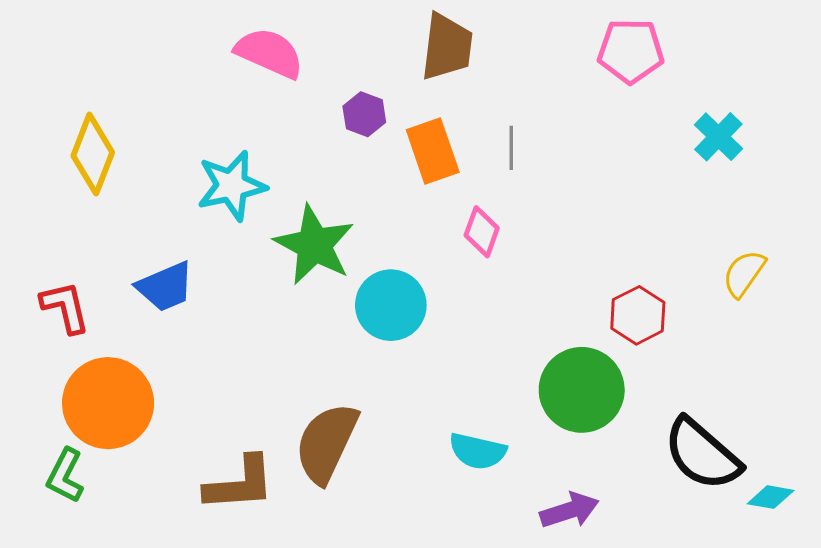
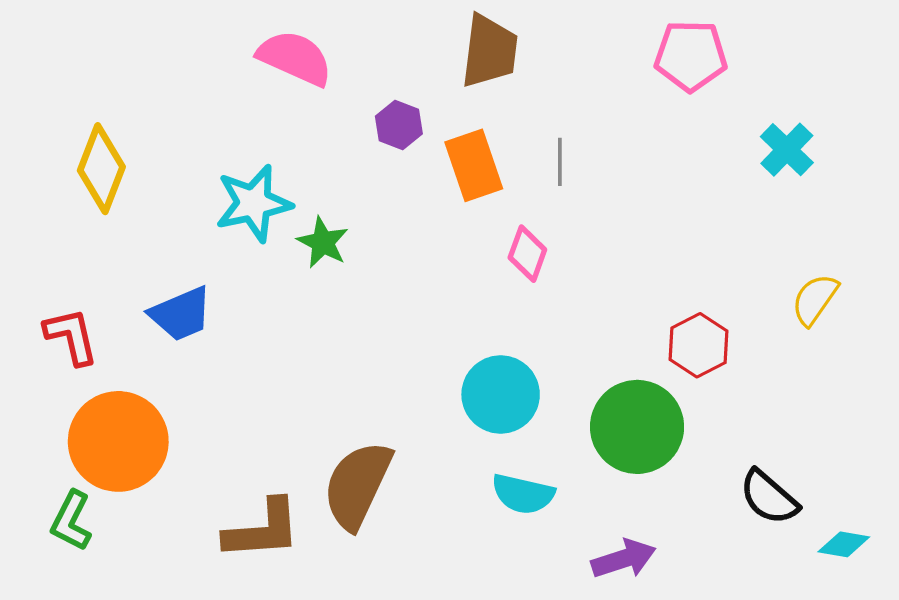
green star: (314, 245) -> (323, 242), moved, size x0.6
cyan circle: (391, 305) -> (501, 394), moved
black semicircle: (702, 454) -> (769, 497), size x0.7

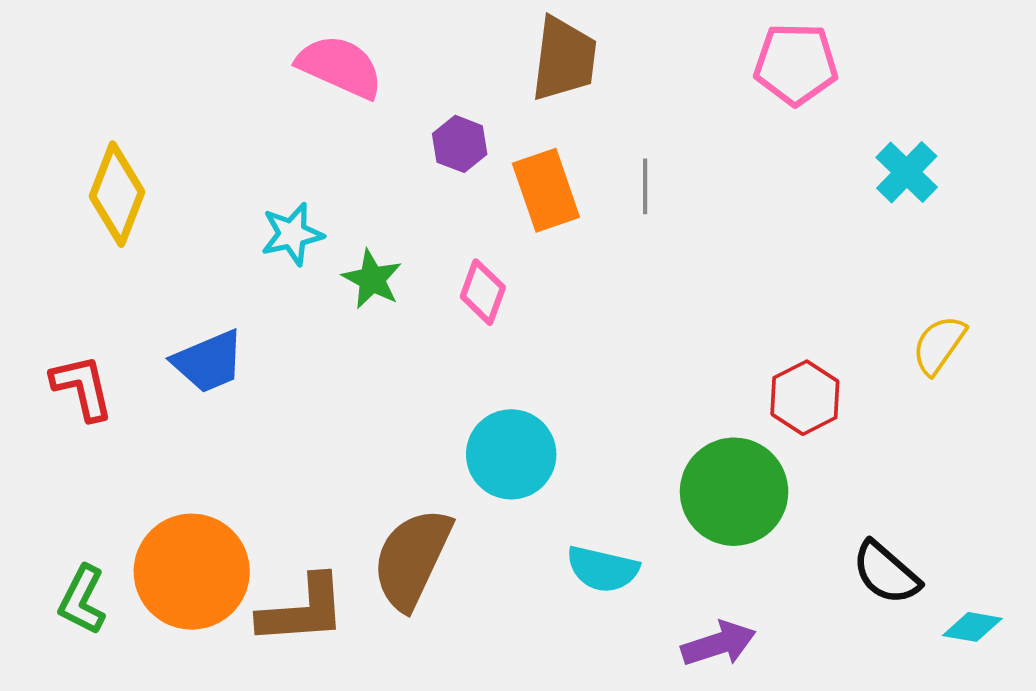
cyan star: (253, 203) -> (292, 234), size x0.7
pink diamond: (527, 254) -> (483, 292), moved
cyan circle: (501, 394) -> (511, 454), moved
orange circle: (118, 441) -> (192, 572), moved

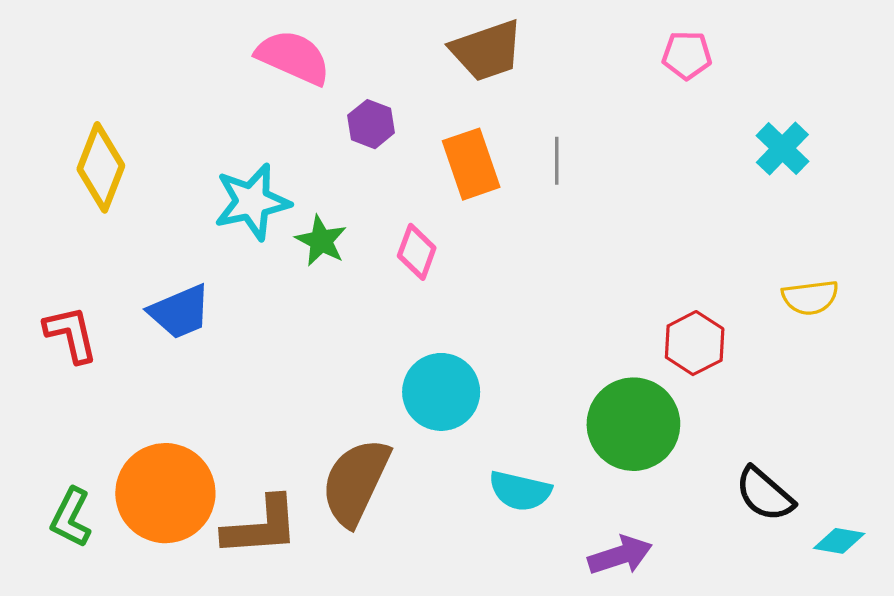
brown trapezoid: (564, 59) -> (487, 51), turned 64
pink pentagon: (796, 64) -> (687, 55), size x0.7
purple hexagon: (460, 144) -> (371, 124), moved
cyan star: (292, 234) -> (252, 202), size x1.4
yellow semicircle: (939, 345) -> (810, 297), turned -132

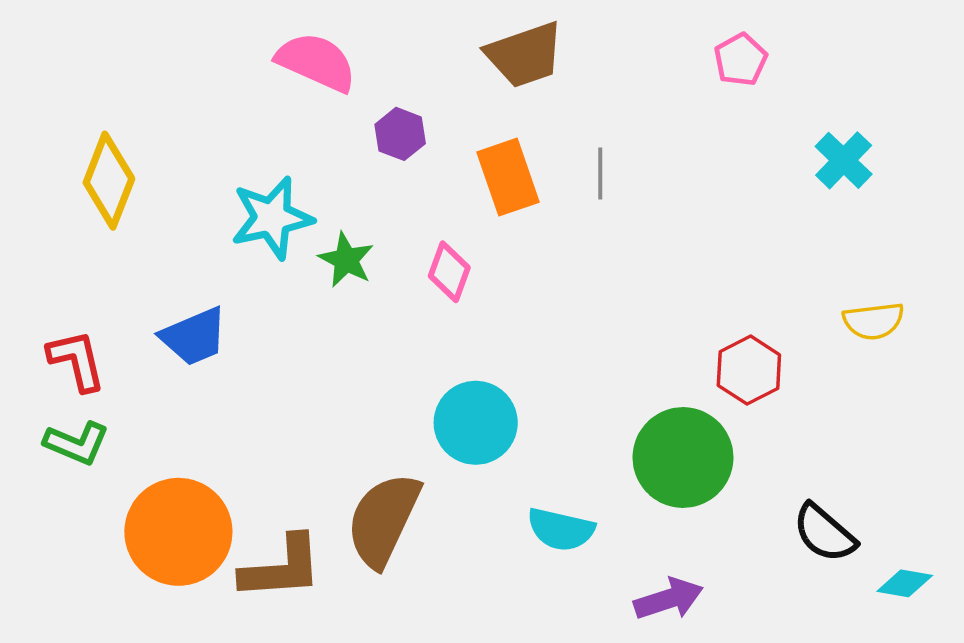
pink pentagon: (687, 55) -> (741, 60), turned -30
green L-shape: (71, 518) -> (77, 443), moved, turned -94

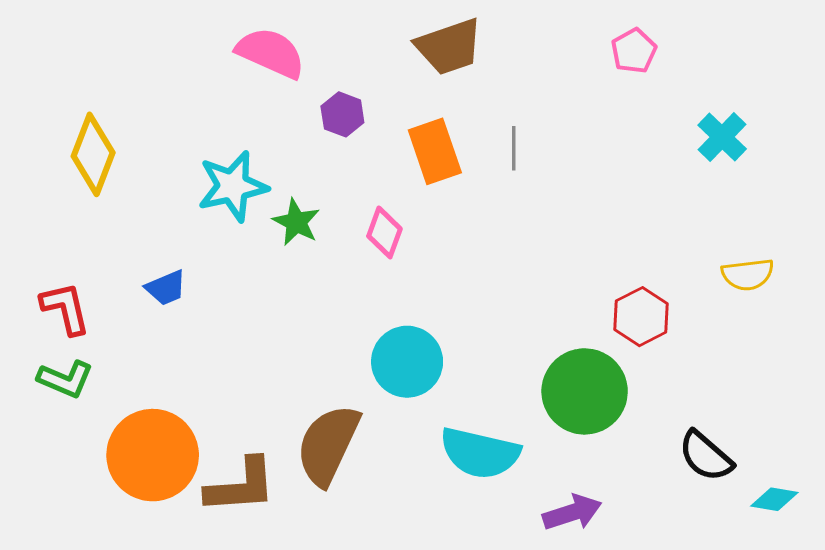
blue trapezoid: (194, 336) -> (166, 288), size x0.7
cyan semicircle: (561, 529) -> (480, 453), size x1.4

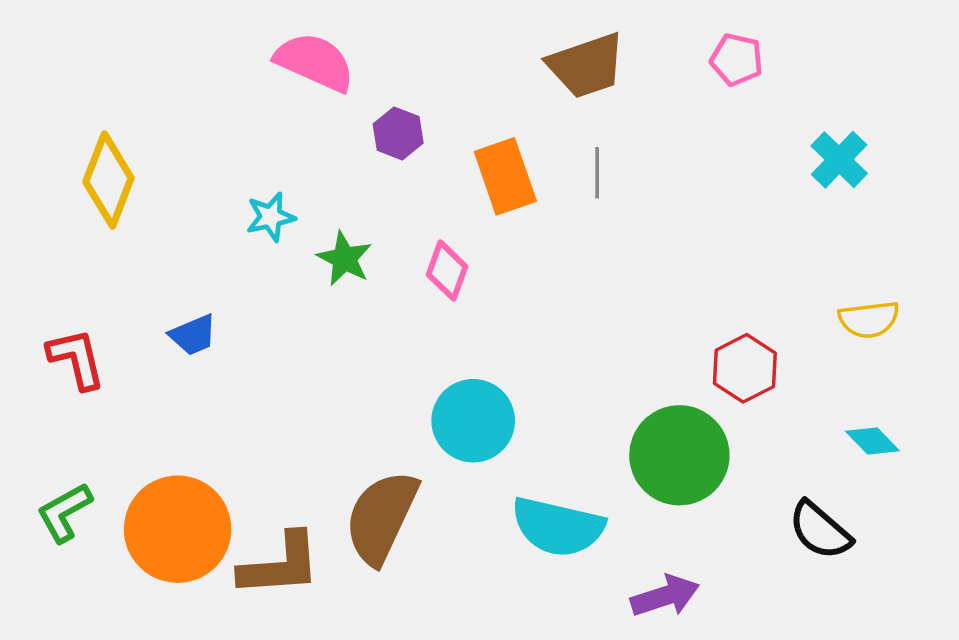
brown trapezoid: (449, 47) -> (586, 66), moved
pink pentagon: (634, 51) -> (737, 60), turned -30
cyan star: (233, 186) -> (271, 217), size x0.6
green L-shape: (65, 379) -> (64, 512), moved, turned 128
cyan diamond: (774, 499) -> (872, 441), moved, turned 36

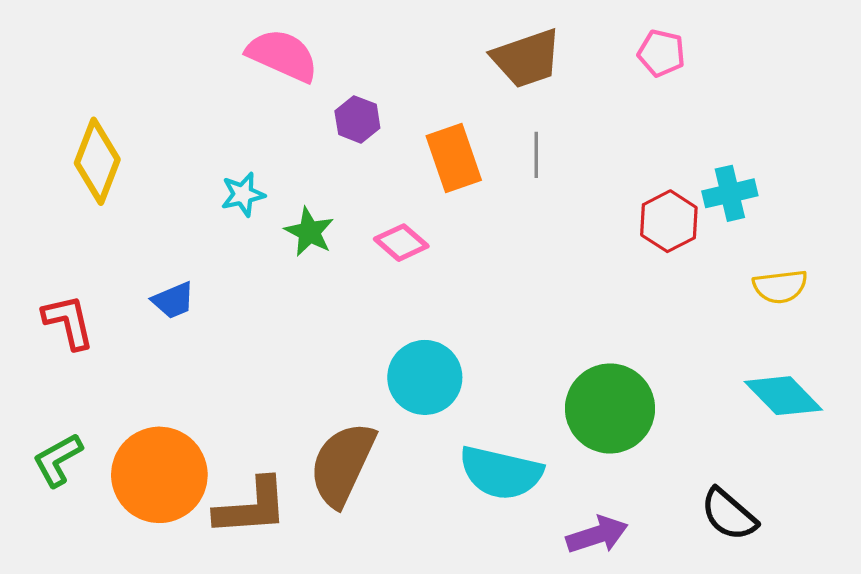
cyan cross: (839, 160) -> (730, 193), moved, turned 33
pink diamond: (447, 271) -> (401, 243), turned -69
red hexagon: (745, 368) -> (669, 221), moved
cyan diamond: (872, 441) -> (783, 396), size x1.6
black semicircle: (820, 530) -> (729, 514), moved

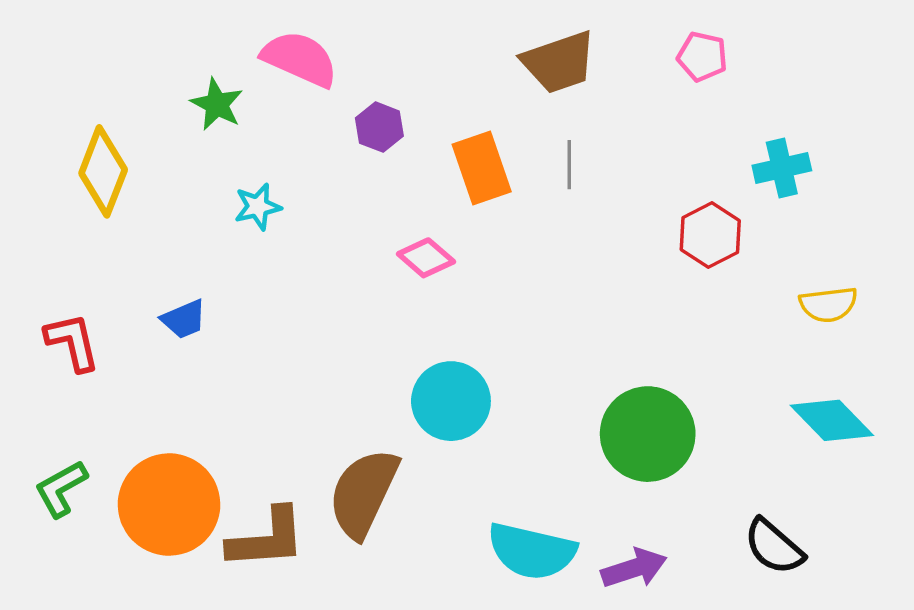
cyan cross: (730, 193) -> (782, 168), moved
green star: (309, 232) -> (217, 104), moved
cyan semicircle: (501, 473) -> (532, 551), moved

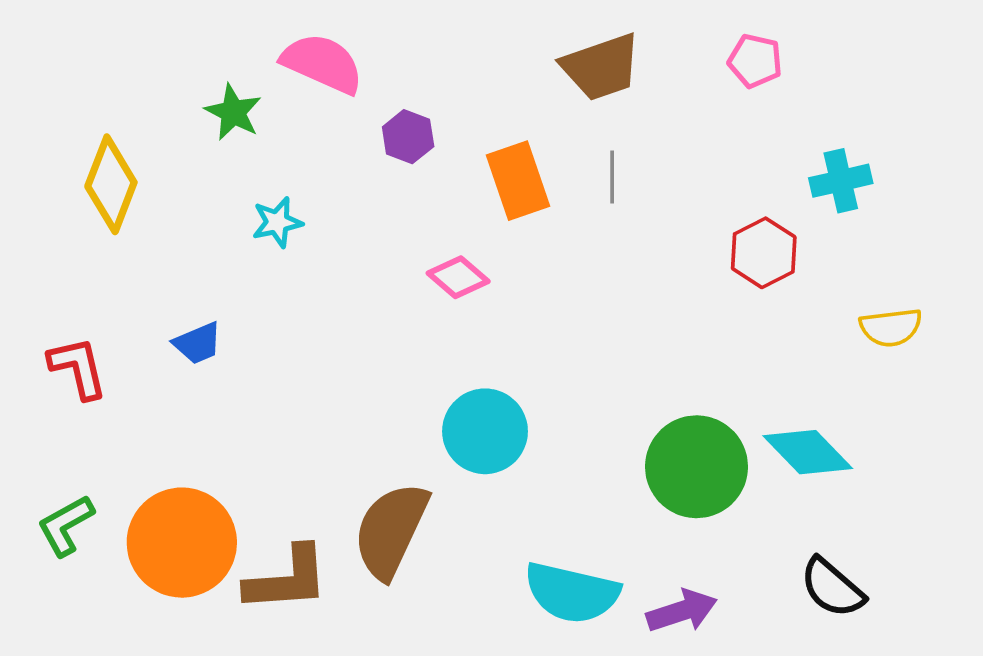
cyan diamond: (832, 420) -> (808, 452), moved

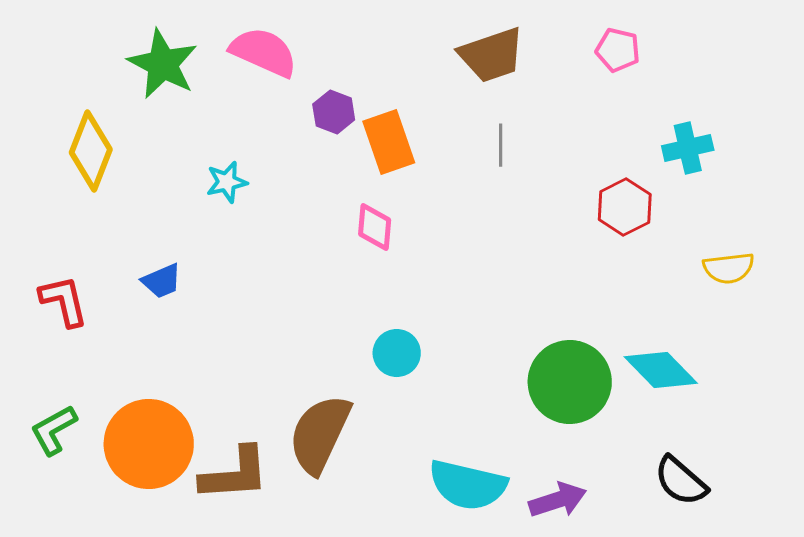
green star: (233, 112) -> (163, 64), moved, size x1.5
orange rectangle: (518, 181) -> (389, 142), moved
pink diamond: (458, 277) -> (375, 227), turned 54
cyan circle: (485, 431) -> (397, 353), size x0.7

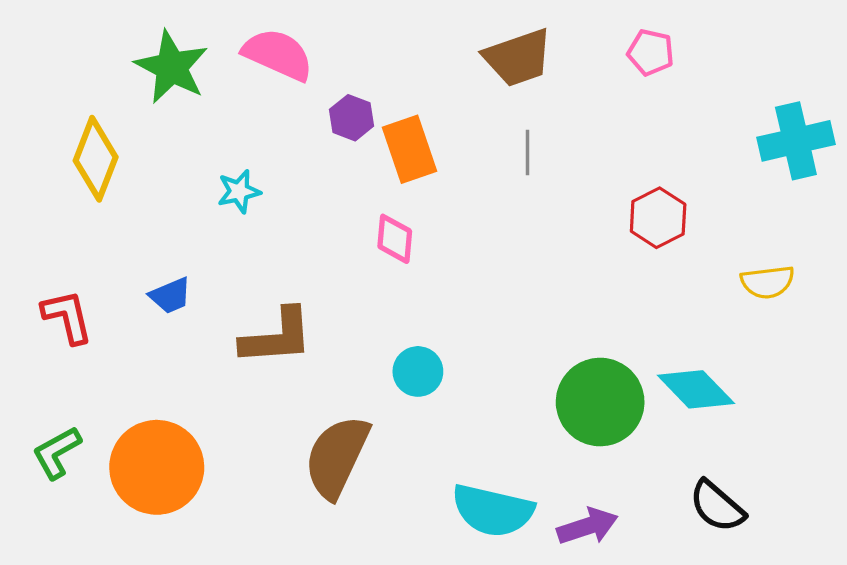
cyan cross: (688, 148) -> (796, 141), moved, size x1.4
brown L-shape: (235, 474) -> (277, 337), moved

